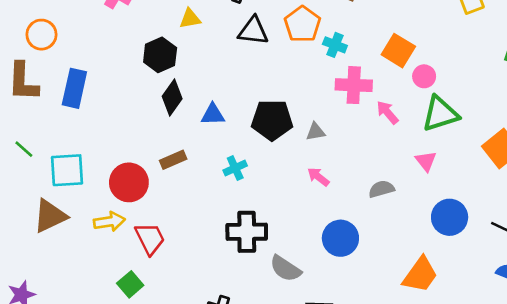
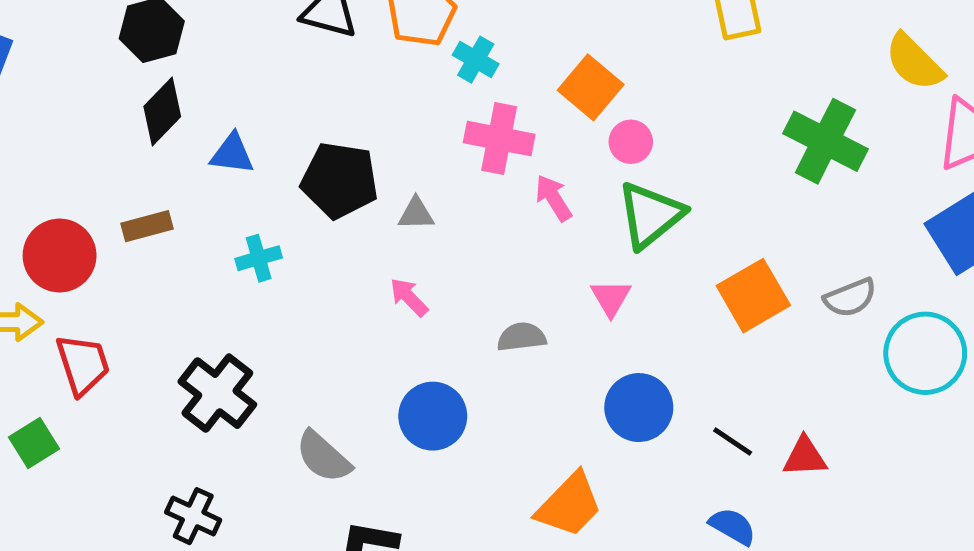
green triangle: (440, 114) -> (650, 215), turned -30
black cross: (247, 232) -> (217, 393), moved, turned 30

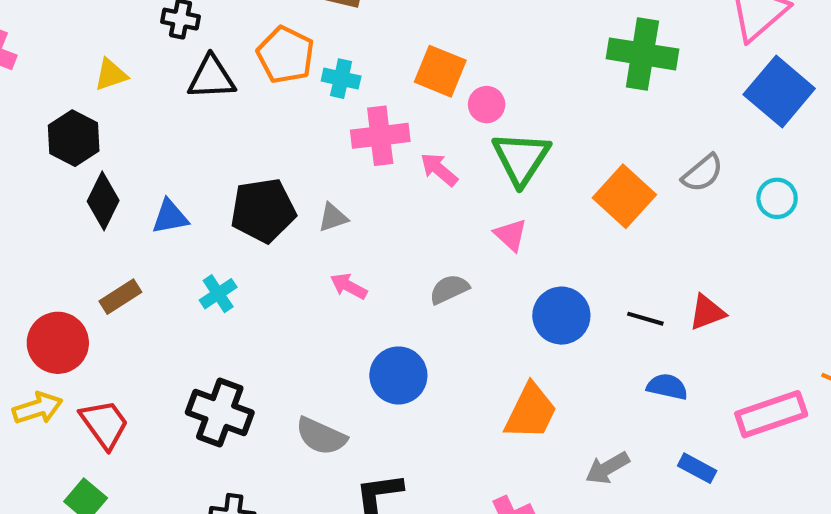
cyan circle: (925, 353) -> (777, 198), size x0.6

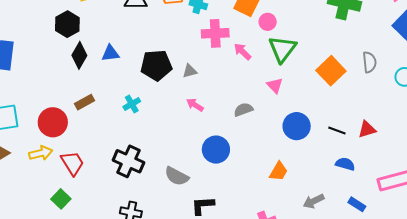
gray semicircle: (703, 173) -> (369, 62), turned -60
blue triangle: (170, 217) -> (110, 53), moved
orange trapezoid: (531, 412) -> (279, 171), size x0.7

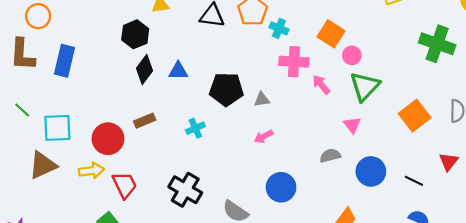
pink arrow: (195, 105) -> (264, 136), turned -66
gray semicircle: (243, 110) -> (330, 156), moved
red triangle: (367, 129) -> (449, 162), moved, turned -42

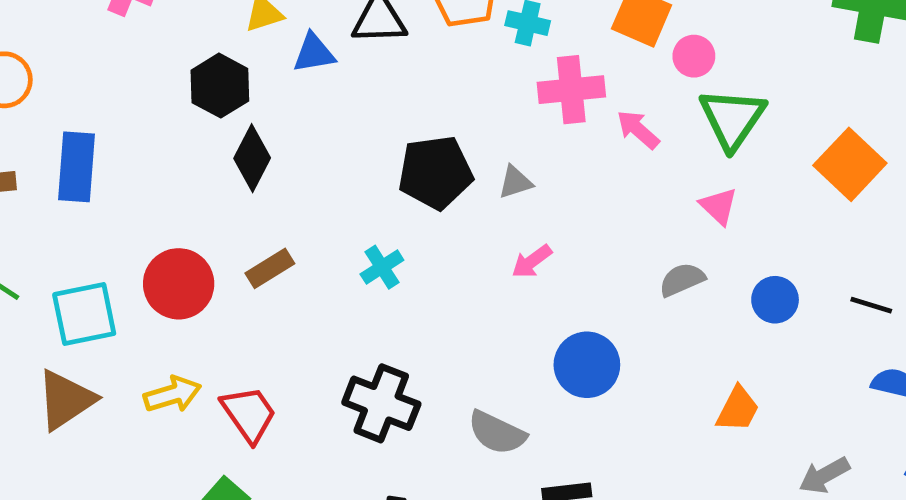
blue triangle: (178, 71) -> (314, 53), moved
red circle: (108, 139) -> (179, 284), moved
blue circle: (371, 171) -> (775, 300), size x0.7

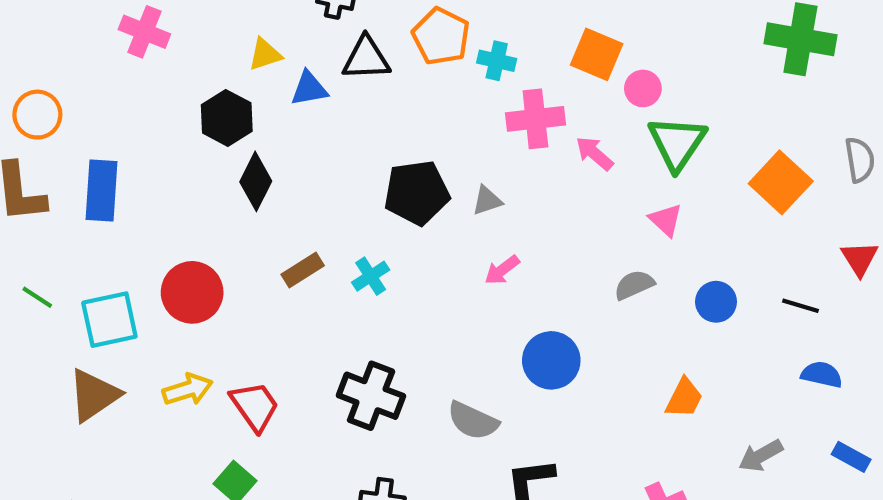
brown rectangle: (270, 268) -> (303, 270), moved

